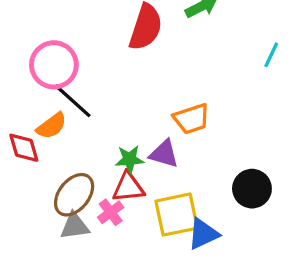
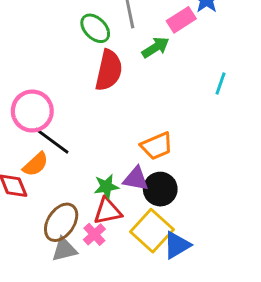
black circle: (252, 189) -> (160, 189), moved
yellow square: (177, 215) -> (152, 231), turned -30

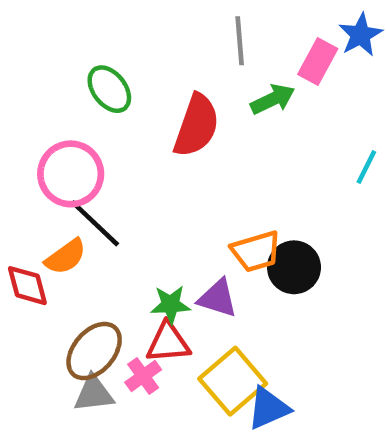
pink rectangle: (181, 20) -> (318, 61), turned -36
green ellipse: (95, 28) -> (109, 89), moved
black circle: (160, 189) -> (294, 267), moved

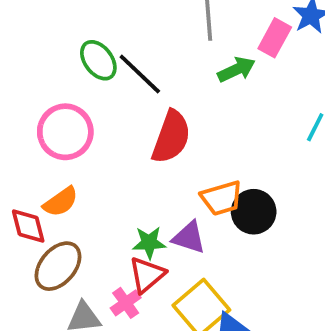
red semicircle: (196, 126) -> (171, 137), moved
black line: (95, 223) -> (140, 74), moved
red triangle: (168, 343) -> (147, 275), turned -36
brown ellipse: (94, 351) -> (58, 266), moved

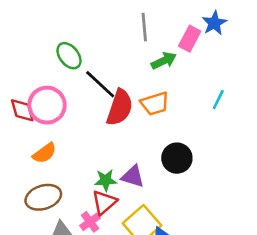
black line: (140, 74) -> (100, 84), moved
orange trapezoid: (222, 198) -> (155, 104), moved
red diamond: (28, 226) -> (22, 110), moved
brown ellipse: (58, 266) -> (43, 197), turned 32

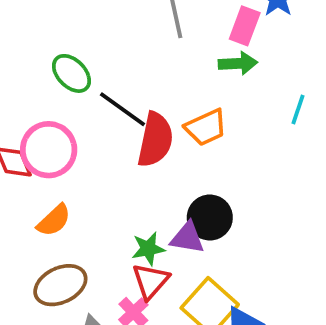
green arrow: (164, 61) -> (238, 63), moved, turned 30
black circle: (177, 158) -> (210, 217), moved

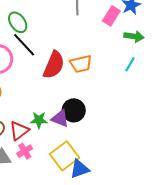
green arrow: (238, 63) -> (134, 36), moved
black line: (122, 109) -> (24, 45), moved
red triangle: (151, 281) -> (19, 131), moved

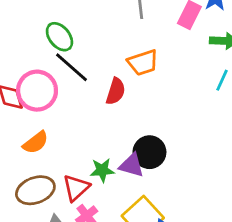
orange trapezoid: (81, 64) -> (143, 63), moved
red semicircle: (54, 65) -> (116, 91), size x0.7

